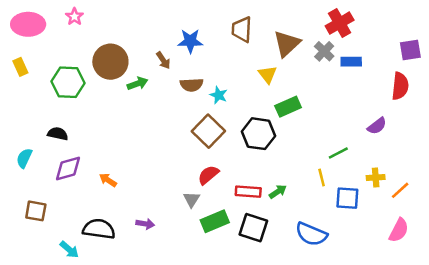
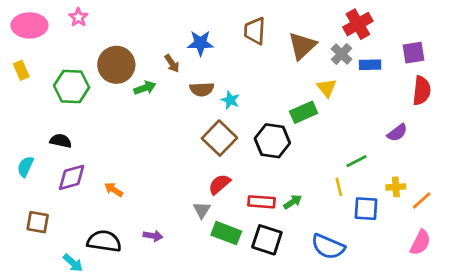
purple square: (410, 50) -> (413, 53), moved
yellow triangle: (268, 74) -> (327, 88), moved
green rectangle: (215, 221) -> (226, 233), turned 44

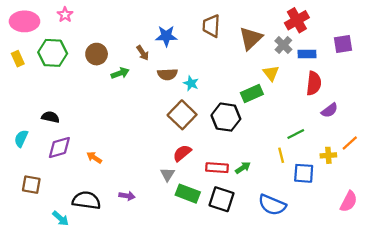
brown circle: (116, 65) -> (97, 54), size x0.7
green hexagon: (72, 86) -> (53, 53), moved
red semicircle: (422, 91) -> (314, 83), moved
orange line: (422, 200) -> (350, 143), moved

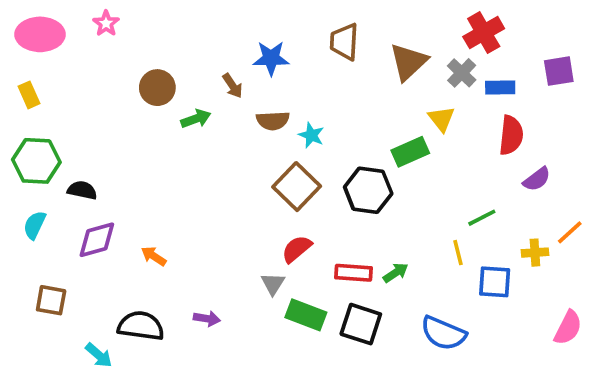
green hexagon: (53, 53) -> (36, 161), moved

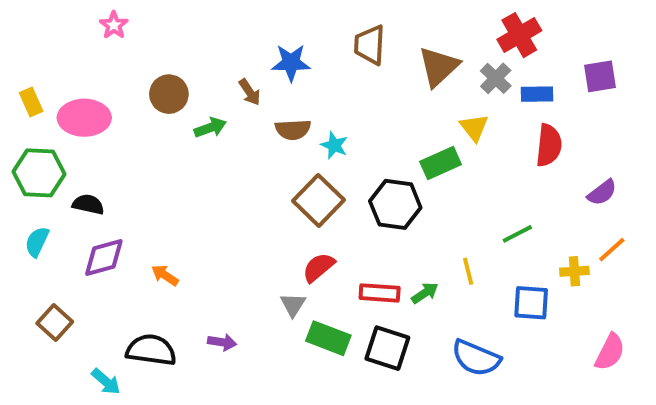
pink ellipse: (40, 34) -> (84, 118), moved
purple semicircle: (537, 179) -> (602, 193), moved
yellow line: (458, 253) -> (468, 271), moved
brown square: (51, 300) -> (55, 322), turned 32

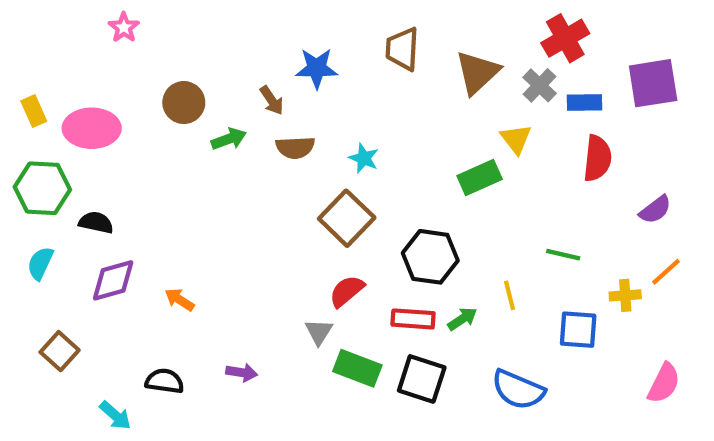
purple square: (600, 76) -> (653, 83), size x1.4
brown semicircle: (293, 130) -> (295, 148), moved
black hexagon: (395, 204) -> (430, 257), moved
green line: (517, 234) -> (563, 255), turned 40
black semicircle: (151, 350) -> (165, 381), size x0.7

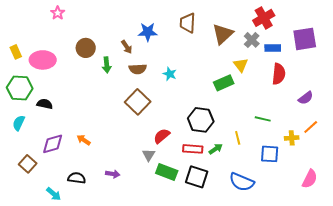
green arrow: (229, 139) -> (107, 65), turned 105
brown square: (347, 218) -> (138, 102), moved
purple diamond: (113, 280) -> (53, 144), moved

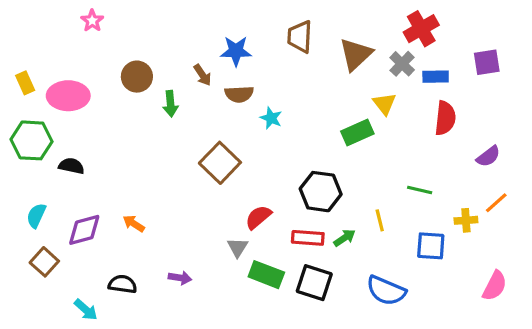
purple square: (305, 39) -> (487, 62), size x0.7
brown semicircle: (138, 69) -> (239, 94), moved
cyan semicircle: (19, 123) -> (36, 216), moved

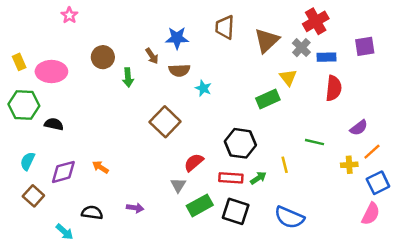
purple semicircle: (488, 156) -> (359, 128), moved
blue square: (431, 246) -> (378, 183), moved, turned -30
green rectangle: (266, 275) -> (200, 205), turned -50

